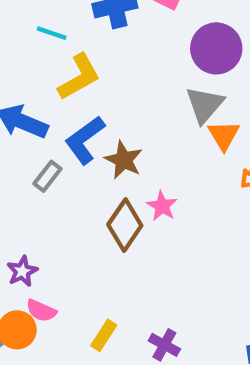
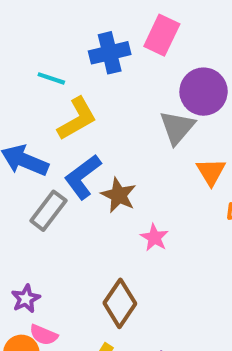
gray triangle: (205, 105) -> (177, 127), moved
gray rectangle: (47, 176) -> (48, 211), size x1.4
brown diamond: (125, 225) -> (120, 303), moved

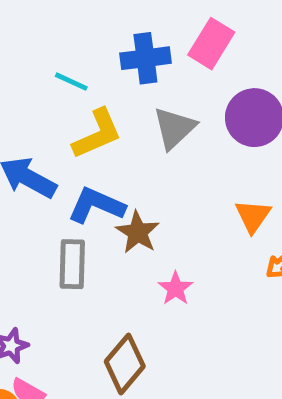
gray triangle: (177, 127) -> (174, 128), moved
blue L-shape: (83, 177) -> (96, 205), turned 54
gray rectangle: (48, 211) -> (72, 264), moved, turned -42

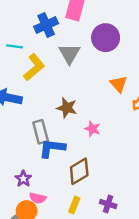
blue L-shape: (96, 205) -> (52, 148), moved
brown diamond: (125, 364) -> (79, 171), turned 36

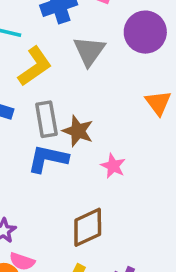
gray rectangle: (41, 132) -> (46, 119), moved
blue L-shape: (52, 148) -> (48, 159), moved

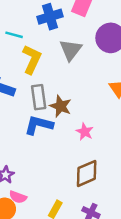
yellow L-shape: (35, 66) -> (32, 59), turned -32
brown diamond: (88, 227) -> (87, 173), moved

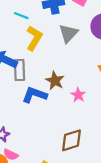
gray rectangle: (39, 97) -> (20, 70), moved
pink star: (85, 132) -> (78, 95), moved

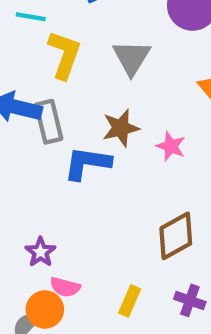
gray triangle: (68, 33) -> (132, 57), moved
brown star: (55, 81) -> (121, 128), turned -30

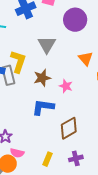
yellow L-shape: (64, 55) -> (18, 62), moved
blue L-shape: (87, 163) -> (43, 107), moved
purple cross: (190, 300) -> (76, 158), turned -32

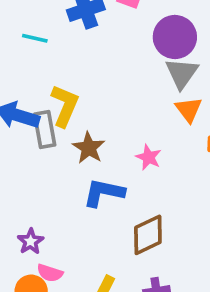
gray triangle: (47, 45) -> (182, 73), moved
brown star: (42, 78) -> (89, 148), moved, turned -30

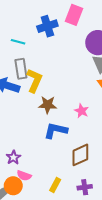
gray rectangle: (45, 130) -> (21, 69), moved
brown star: (89, 148) -> (48, 105), turned -30

